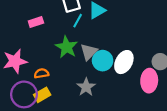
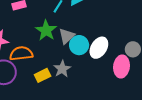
orange semicircle: (41, 73) -> (21, 54), size x1.6
yellow rectangle: (42, 95) -> (43, 75), moved

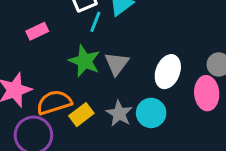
cyan circle: (79, 45) -> (151, 113), moved
yellow rectangle: (43, 75) -> (81, 115), moved

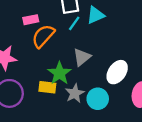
green star: (85, 61) -> (59, 73), moved
orange semicircle: (54, 102) -> (43, 36), moved, turned -45
yellow rectangle: (81, 115) -> (47, 87), turned 30

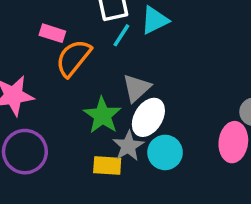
pink rectangle: (31, 20) -> (52, 33), turned 32
white ellipse: (117, 72) -> (148, 117), moved
yellow rectangle: (47, 87) -> (107, 165), moved

